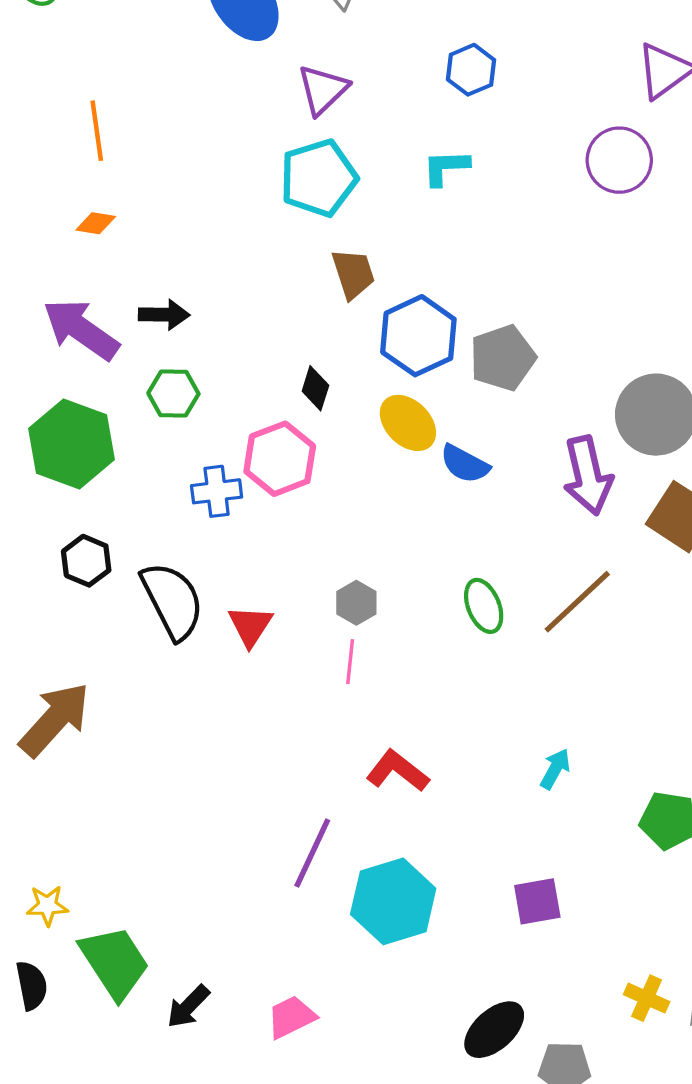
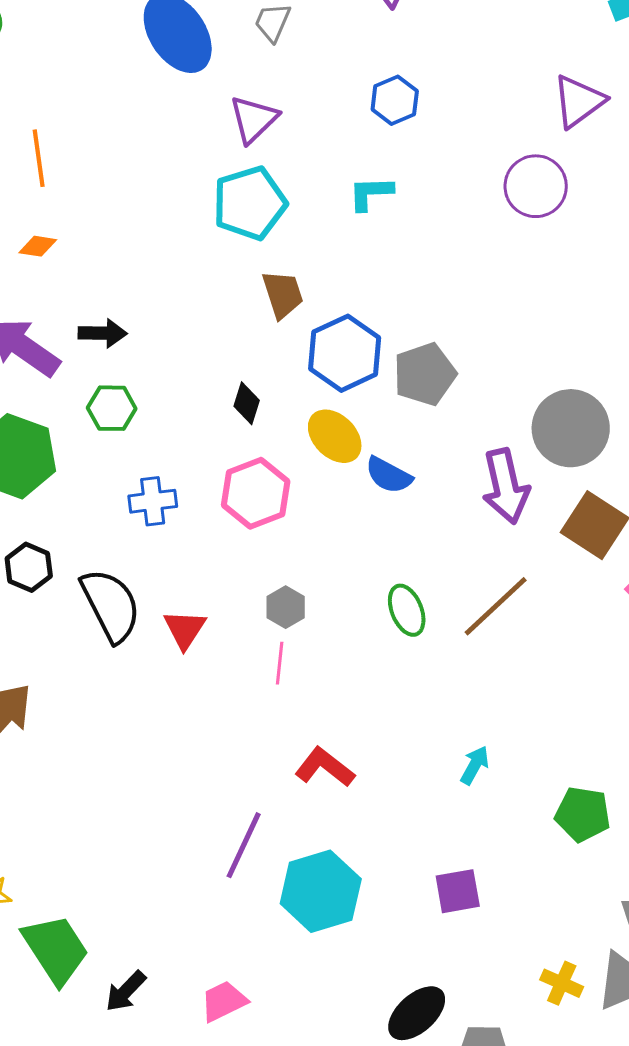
pink hexagon: (280, 459) -> (256, 493), moved

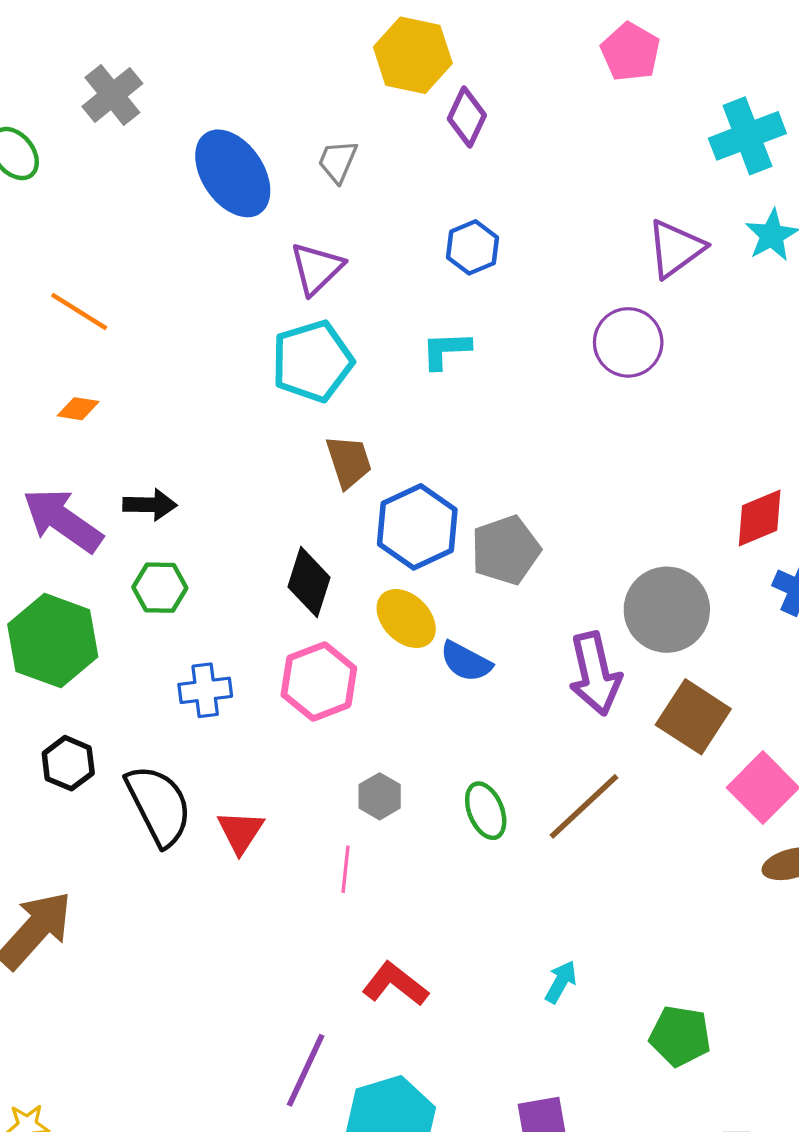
orange line: (39, 158) -> (79, 311), turned -50
black diamond: (247, 403) -> (309, 582), size x1.5
gray hexagon: (286, 607) -> (380, 796), moved

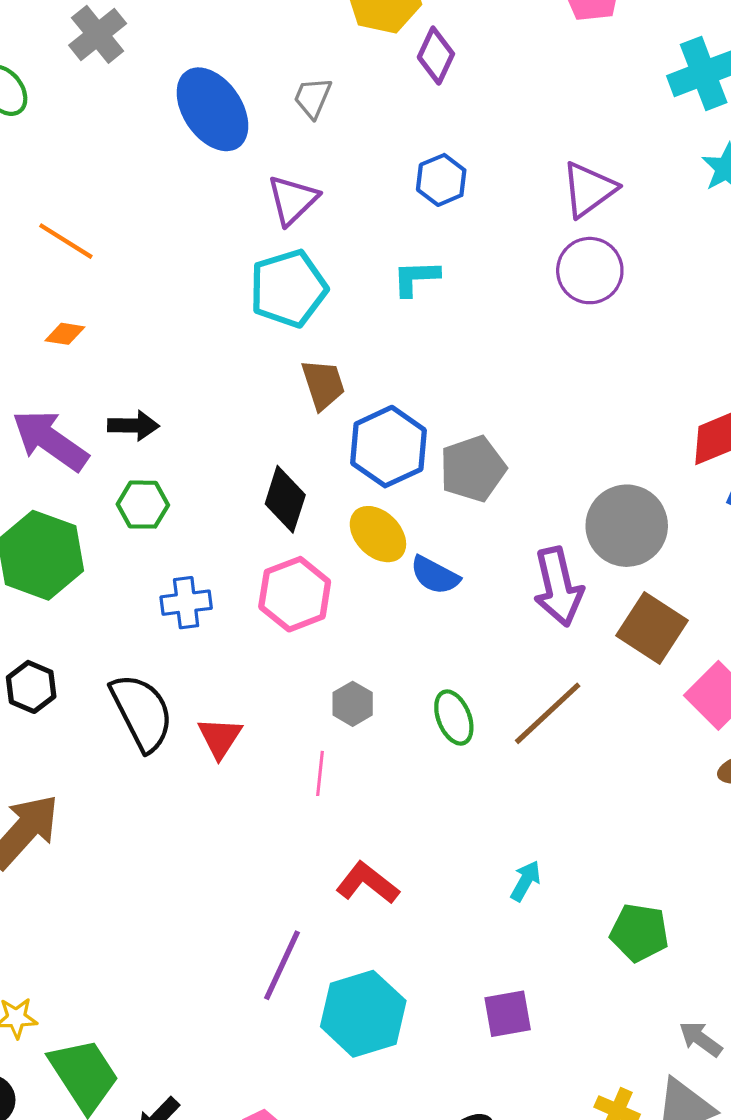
purple triangle: (676, 249) -> (589, 189), moved
black hexagon: (68, 763) -> (31, 687), moved

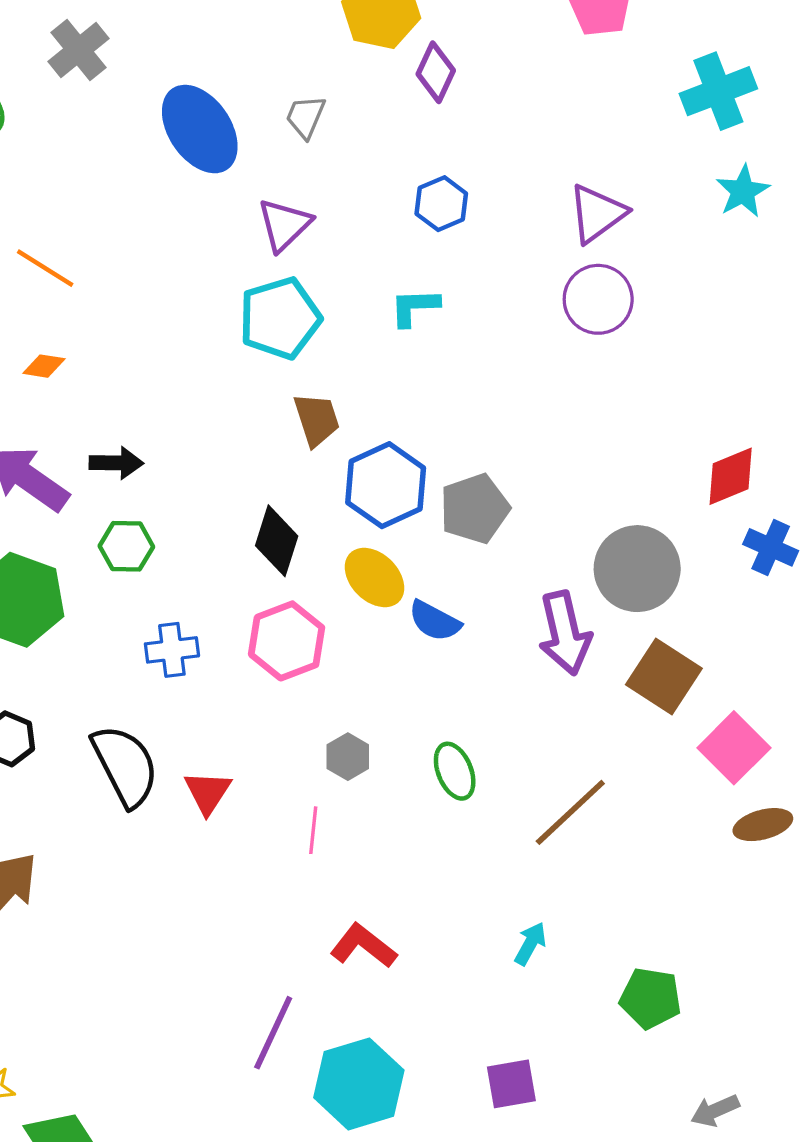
brown line: (548, 713) -> (570, 812), moved
gray arrow: (700, 1039) -> (715, 1111), turned -60

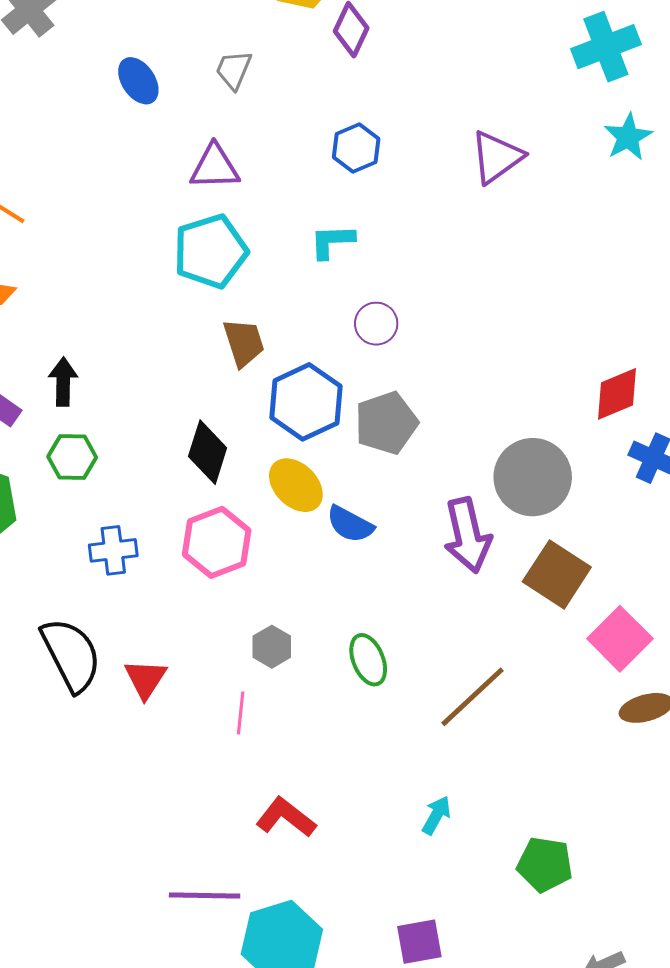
blue ellipse: (200, 129) -> (138, 81), size x0.6
purple triangle: (284, 225) -> (215, 167), turned 42
purple circle: (598, 299) -> (376, 324), moved, size x0.7
black arrow: (116, 463) -> (63, 382), turned -90
purple line: (273, 1033) -> (205, 896), turned 66

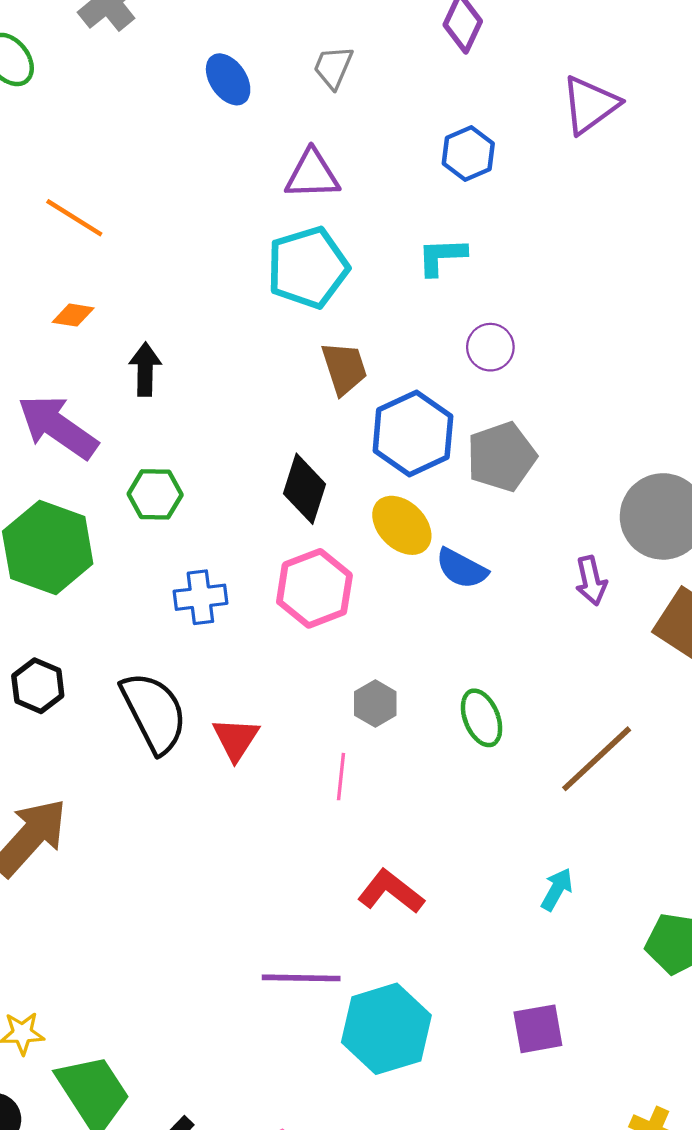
purple triangle: (497, 157) -> (590, 105), moved
black arrow: (63, 382) -> (145, 369), moved
purple arrow: (467, 535) -> (591, 581), size x0.6

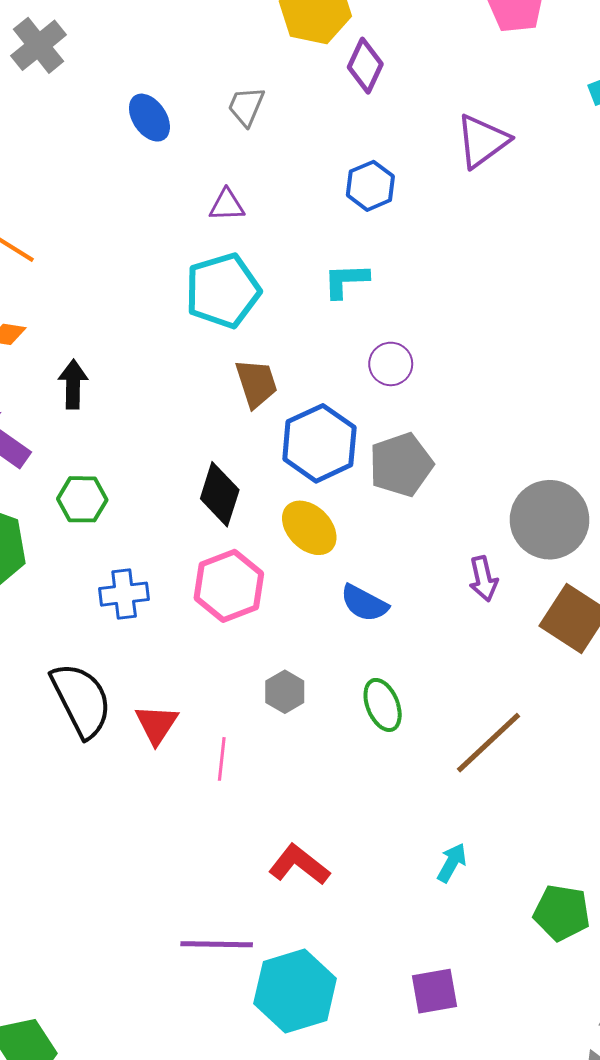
purple triangle: (312, 175) -> (227, 205), size x0.7
blue semicircle: (462, 568) -> (364, 603), moved
pink line: (341, 777) -> (222, 759), moved

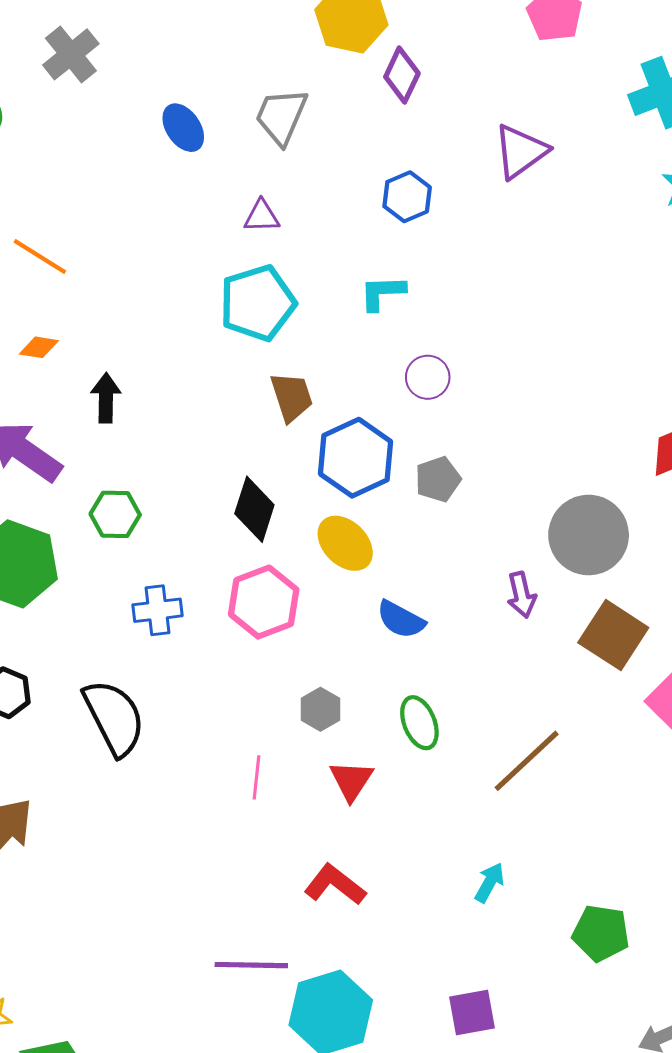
gray trapezoid: (246, 106) -> (281, 116), size x1.4
gray pentagon: (401, 465) -> (438, 479), size x0.7
red triangle: (157, 724) -> (351, 780), moved

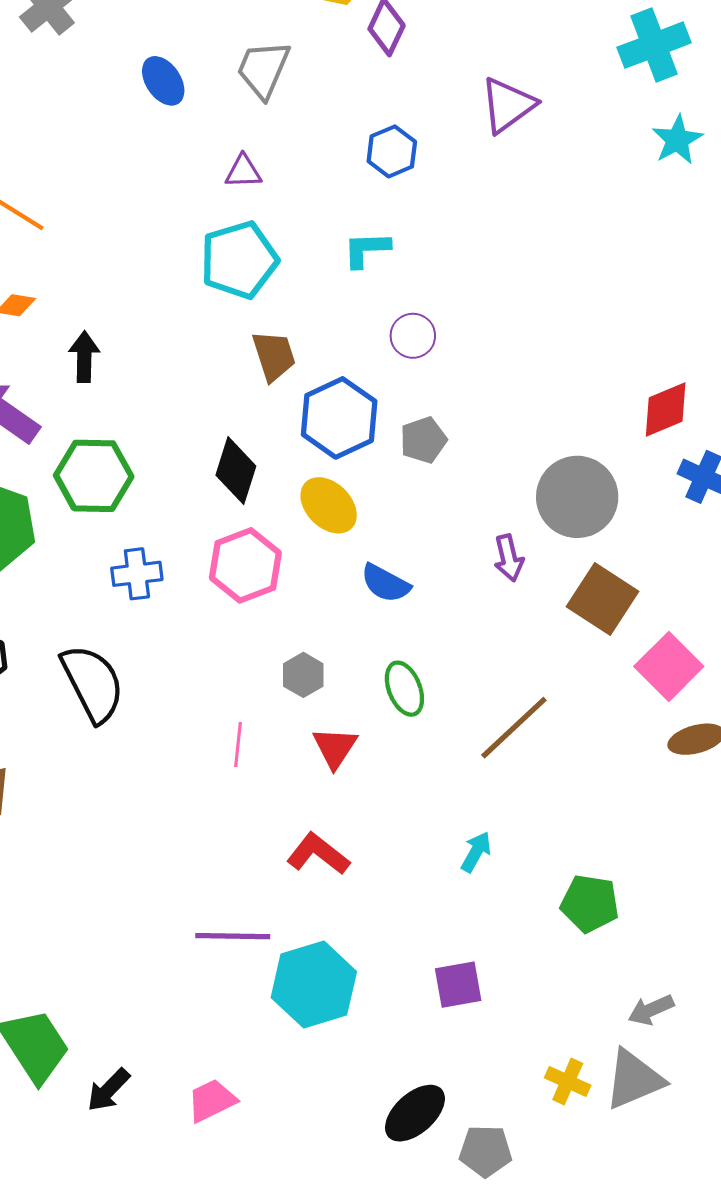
green hexagon: (115, 514) -> (94, 476), size x1.5

